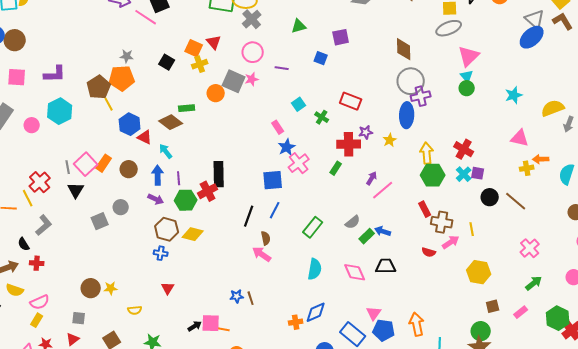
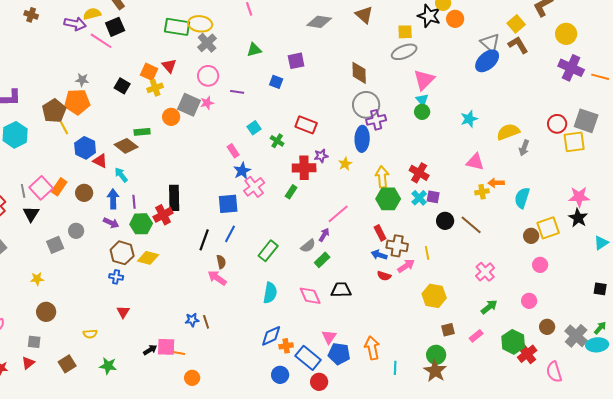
purple arrow: (372, 178) -> (324, 235), moved
blue arrow: (383, 231) -> (379, 255), moved
yellow star: (111, 288) -> (37, 279), moved
orange cross: (296, 322) -> (286, 346), moved

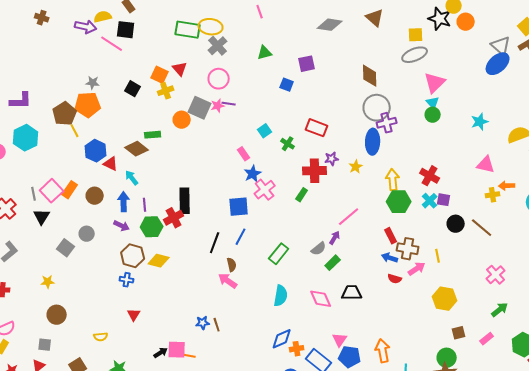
black square: (115, 27) -> (126, 30), turned 30
purple line: (237, 92) -> (229, 104), moved
gray square: (55, 245) -> (66, 248), turned -30

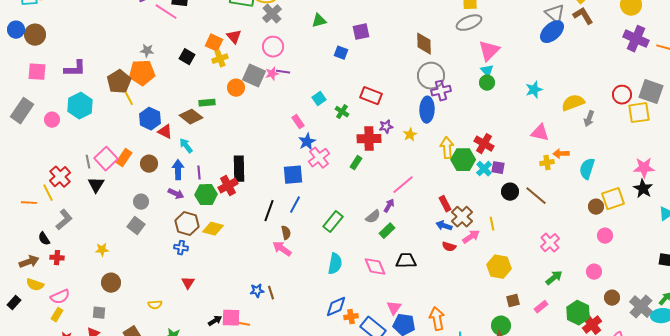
green hexagon: (399, 202) -> (463, 160), moved
gray square: (66, 248) -> (136, 226), moved
brown cross: (408, 249) -> (462, 217), turned 35

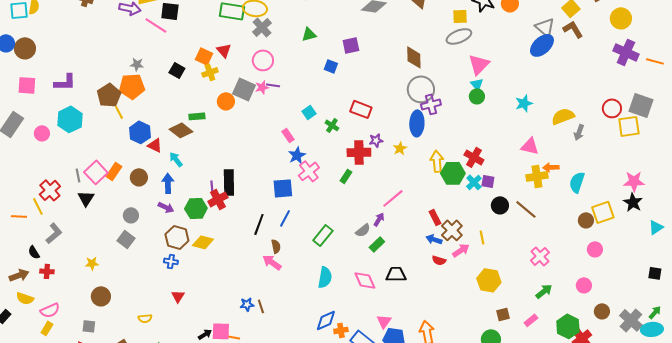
yellow cross: (547, 163) -> (537, 176), size x1.5
purple line: (199, 173) -> (212, 187), moved

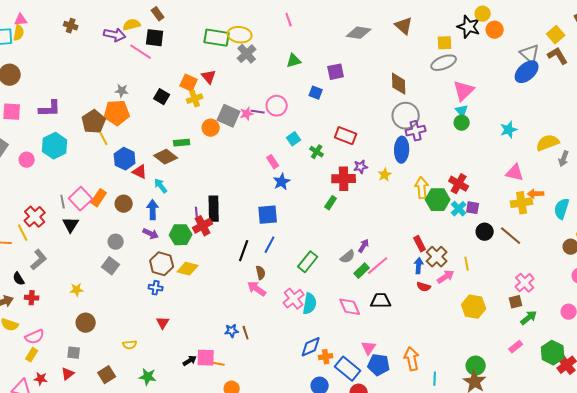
pink circle: (263, 60) -> (277, 106), moved
pink cross: (309, 171) -> (294, 299), moved
pink line: (393, 198) -> (378, 266), moved
blue arrow: (434, 239) -> (419, 266), turned 77
brown square: (503, 314) -> (516, 302), moved

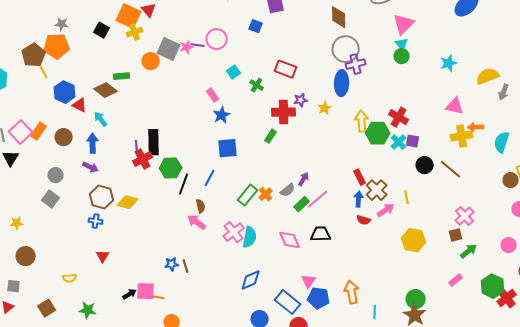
orange square: (189, 83) -> (129, 16), size x1.4
blue square: (268, 215) -> (228, 148), moved
green hexagon: (181, 235) -> (171, 168), moved
orange cross: (326, 357) -> (266, 194), moved, turned -32

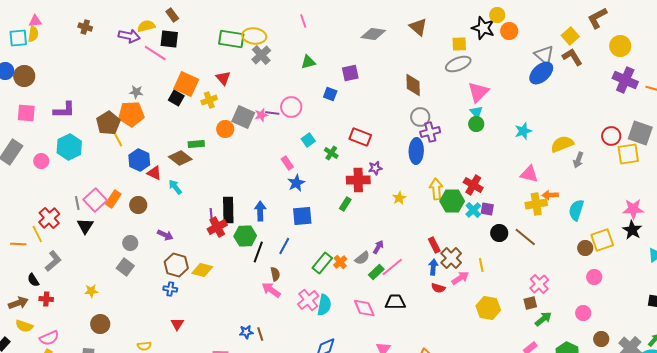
orange square: (129, 16) -> (186, 84), moved
gray circle: (346, 49) -> (420, 117), size x0.7
yellow star: (325, 108) -> (399, 198), moved
blue arrow: (93, 143) -> (260, 211), moved

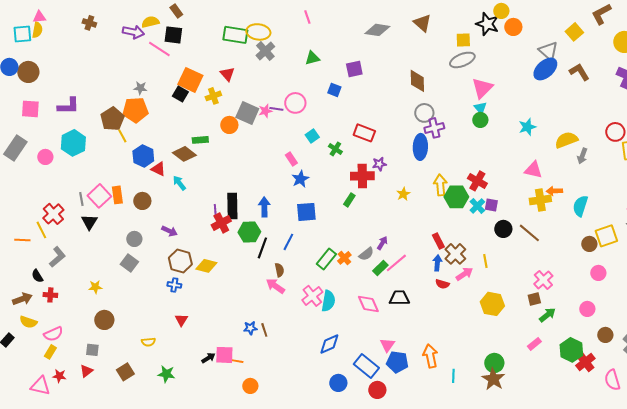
brown L-shape: (572, 57) -> (579, 72), moved
orange rectangle: (113, 199) -> (117, 195), turned -42

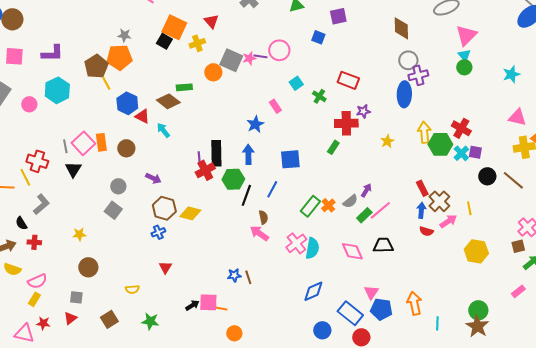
blue star: (300, 179) -> (255, 124), moved
red cross: (53, 214) -> (37, 161), turned -30
blue cross: (174, 285) -> (158, 232), turned -32

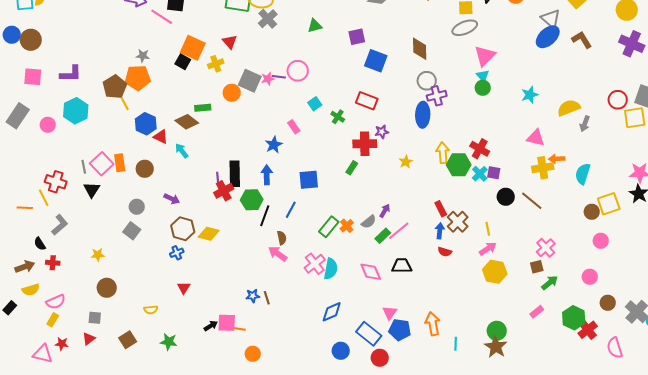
blue square: (318, 37) -> (376, 61), moved, size x1.6
pink arrow: (448, 221) -> (488, 249), moved
yellow semicircle: (12, 269) -> (31, 290), turned -36

